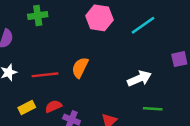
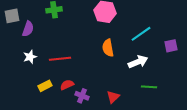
cyan line: (143, 25) -> (141, 34), moved
orange semicircle: (80, 68) -> (108, 48), moved, turned -36

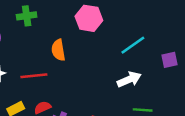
orange semicircle: (108, 48) -> (58, 50), moved

